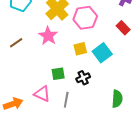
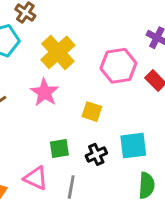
pink hexagon: (85, 18) -> (118, 66), moved
yellow square: (80, 49) -> (92, 112), turned 32
cyan square: (102, 53) -> (133, 146), moved, turned 30

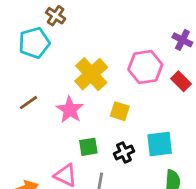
yellow cross: (58, 52) -> (91, 74), moved
pink star: (45, 92) -> (70, 110), moved

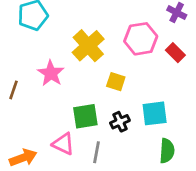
brown line: (28, 103) -> (14, 90), moved, turned -36
pink star: (70, 110) -> (51, 73), moved
green square: (88, 147) -> (85, 116), size x1.4

